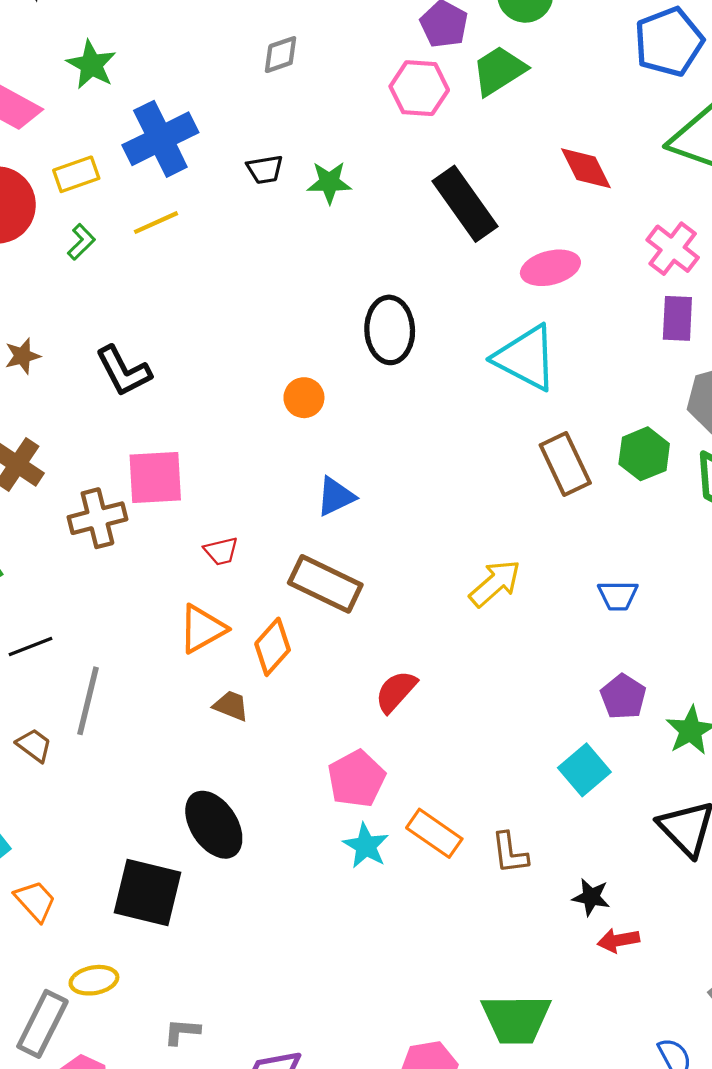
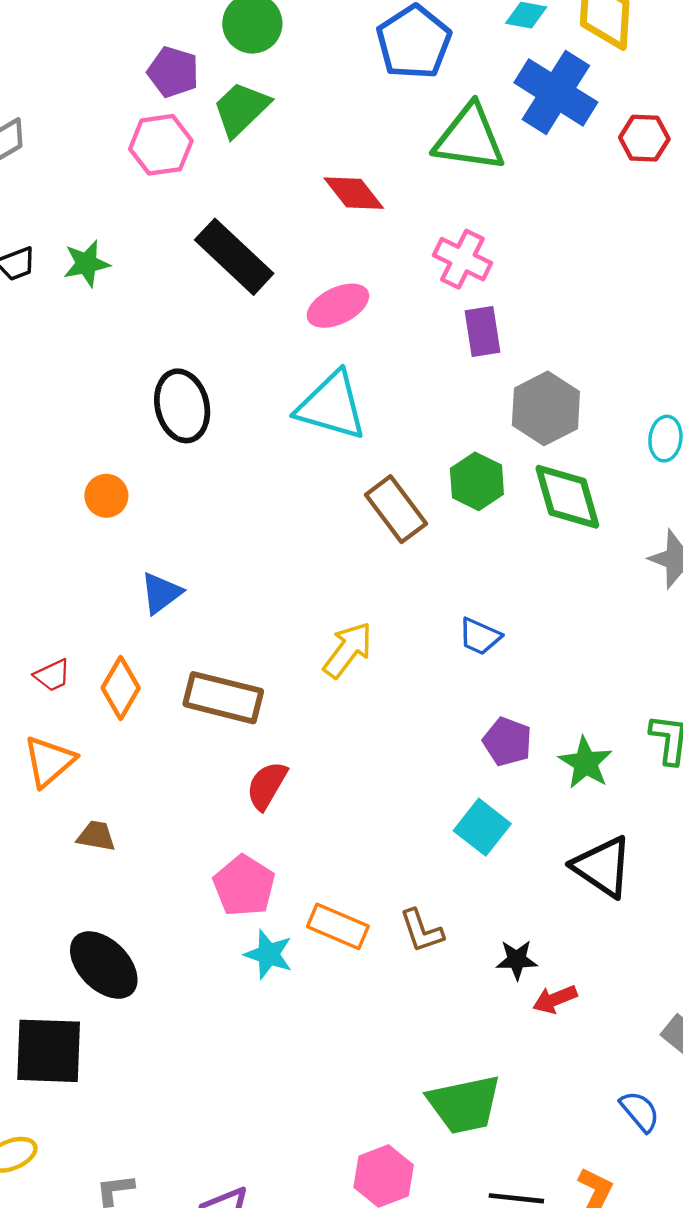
brown rectangle: (325, 584) -> (223, 698), moved
blue trapezoid: (618, 596) -> (480, 636), turned 36
orange diamond: (273, 647) -> (121, 688), moved

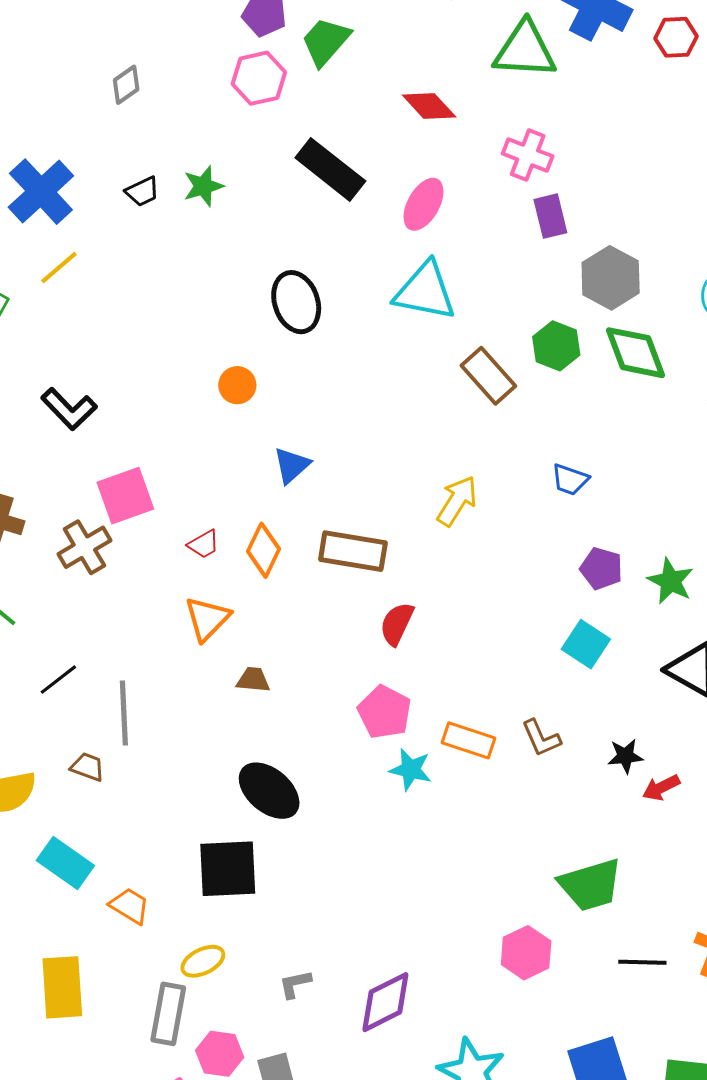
pink ellipse: (338, 306) -> (424, 204), turned -30

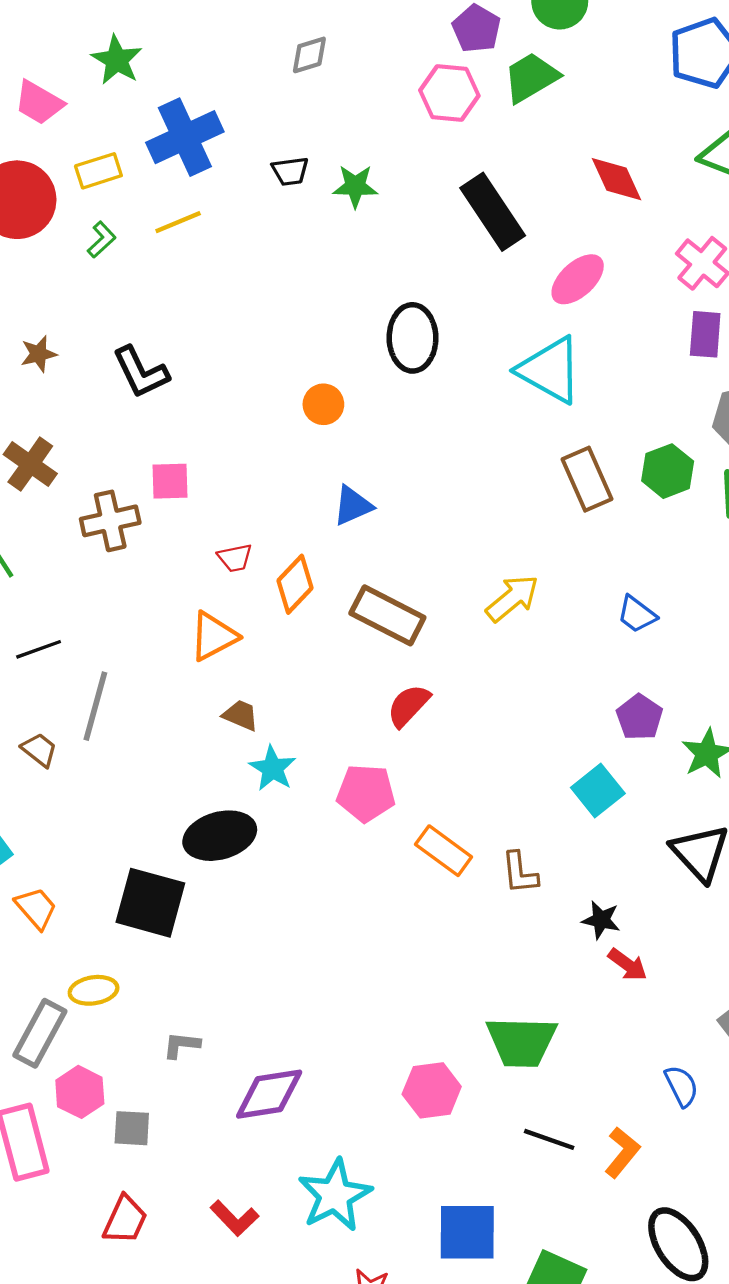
pink square: (125, 496) -> (170, 481), size x0.7
pink pentagon: (385, 712) -> (366, 793), turned 30
cyan star: (411, 770) -> (273, 768), moved
red arrow: (661, 788) -> (628, 965), turned -135
black ellipse: (269, 791) -> (220, 836), turned -74

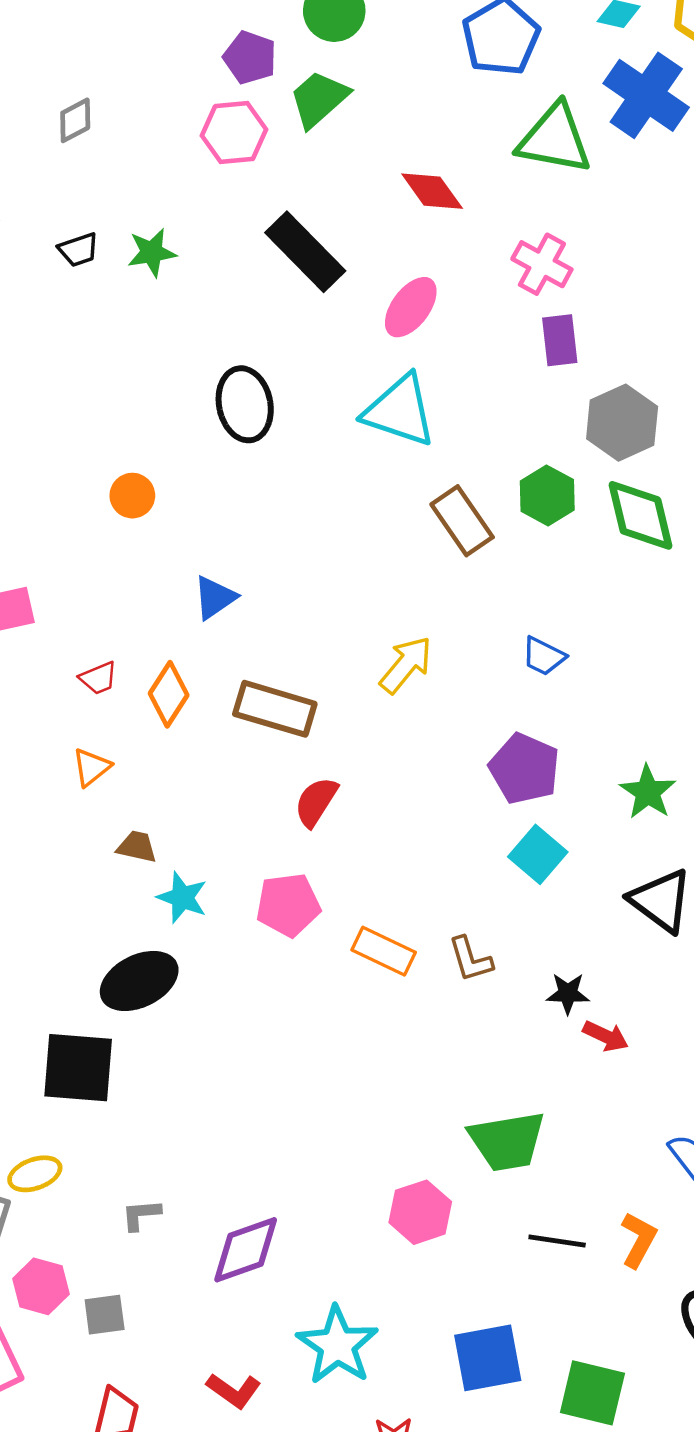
orange circle: (323, 404) -> (132, 496), moved
orange triangle: (214, 636) -> (91, 767), size x0.7
purple pentagon: (639, 717) -> (524, 769), moved, size x1.4

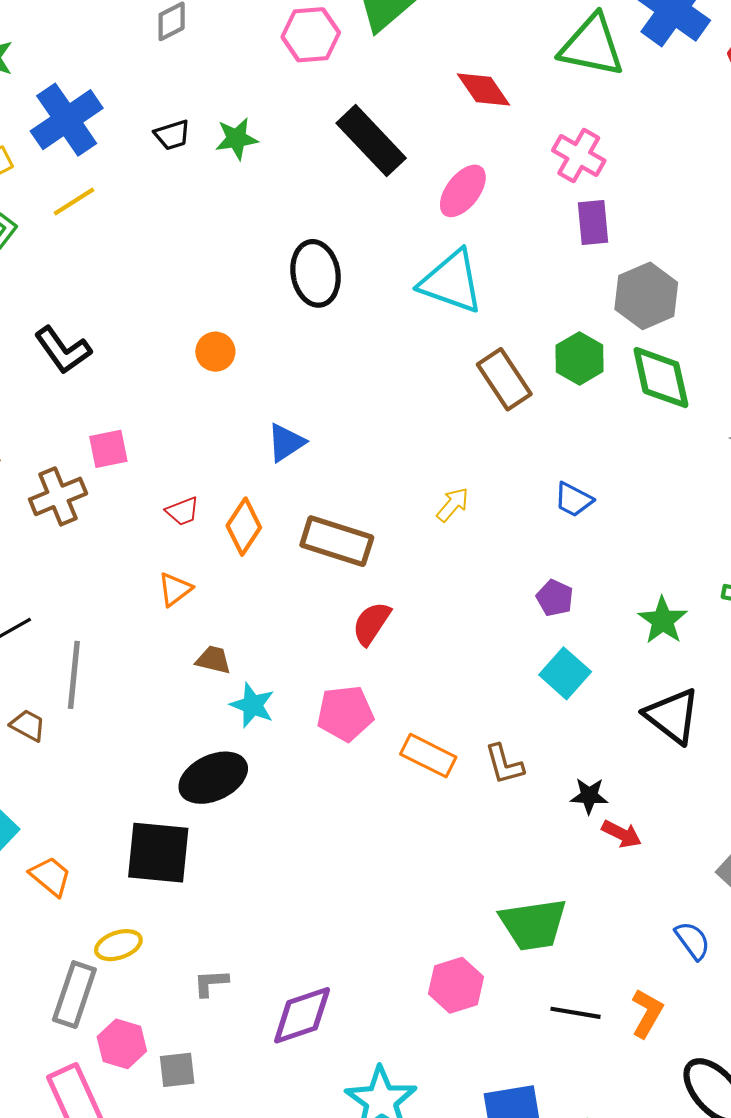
yellow arrow: (406, 665) -> (453, 505), size x0.7
purple pentagon: (524, 769) -> (555, 598), size x0.6

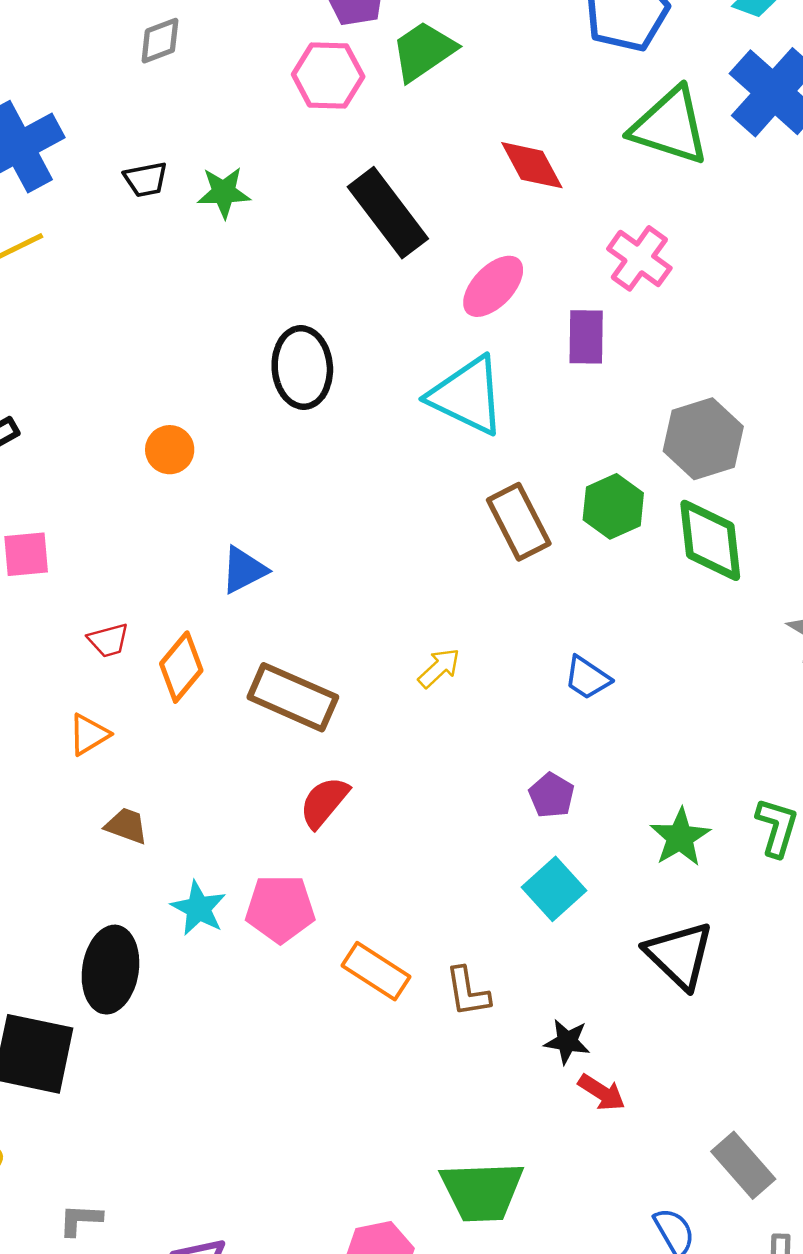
purple rectangle: (593, 222) -> (586, 337), moved
cyan star: (252, 705) -> (199, 908), moved
black ellipse: (213, 778) -> (110, 970), turned -62

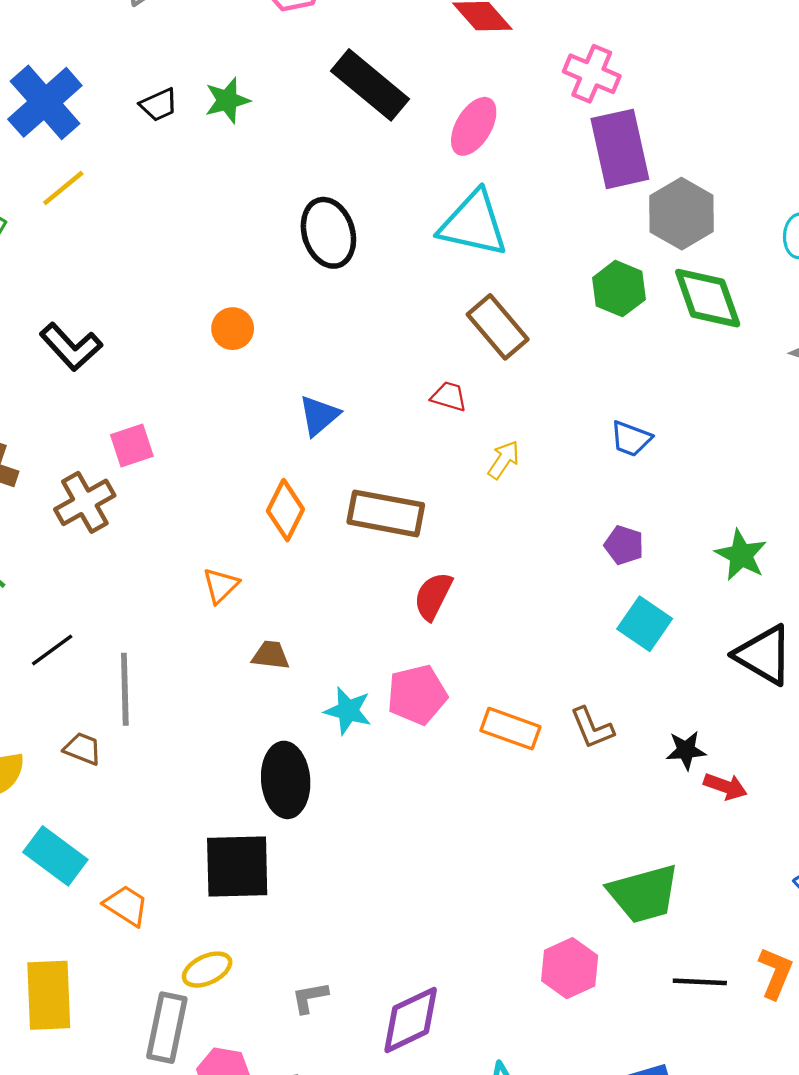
purple rectangle: (586, 337) -> (620, 149), moved, size x1.6
brown rectangle: (519, 522) -> (498, 327), moved
red trapezoid: (108, 640) -> (449, 396), moved, turned -135

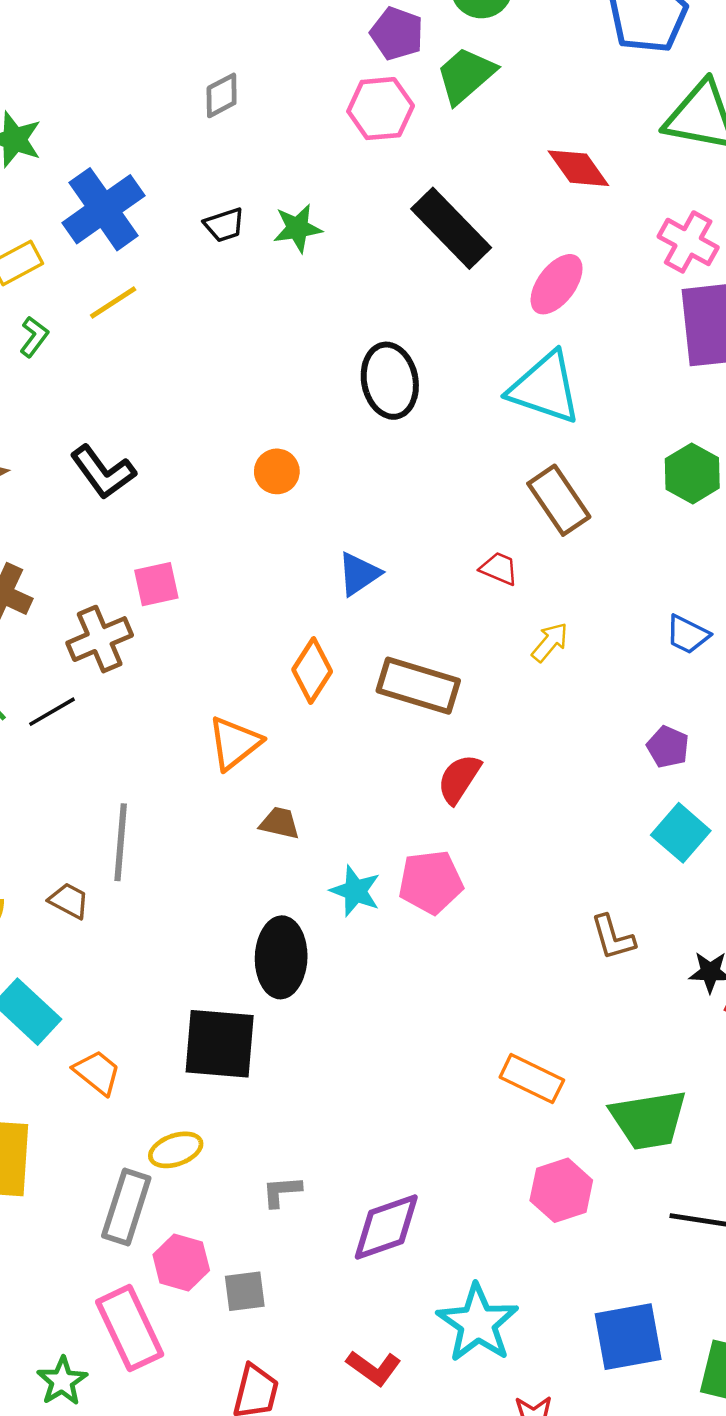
orange triangle: (221, 585) -> (234, 743), size x1.4
black line: (52, 650) -> (52, 712), moved
orange rectangle: (510, 729) -> (532, 1079), moved

